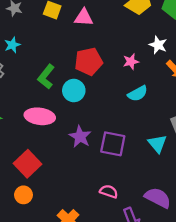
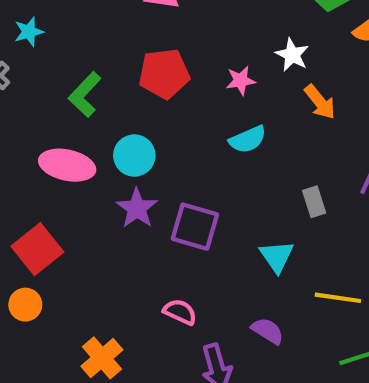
cyan circle: (74, 91) -> (134, 156), moved
cyan triangle: (157, 144) -> (277, 256), moved
purple semicircle: (158, 198) -> (268, 331), size x0.7

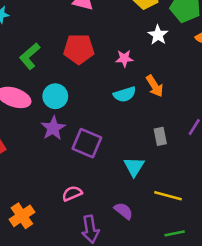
white star: (292, 55) -> (158, 35), moved
orange arrow: (320, 102) -> (155, 86), moved
pink semicircle: (180, 312) -> (72, 193), turned -54

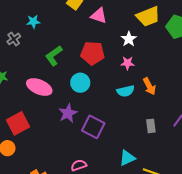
white star: (158, 35) -> (129, 39), moved
cyan circle: (55, 96) -> (80, 83), moved
cyan triangle: (134, 167) -> (127, 158), moved, turned 30

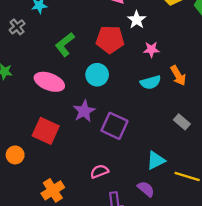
white star: (129, 39) -> (137, 20), moved
red square: (18, 123) -> (46, 131), moved, turned -35
gray rectangle: (151, 126) -> (182, 122), turned -40

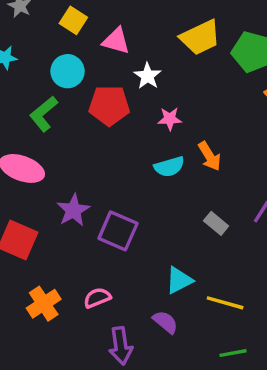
cyan circle: (97, 75) -> (68, 71), moved
orange cross: (53, 190) -> (44, 304), moved

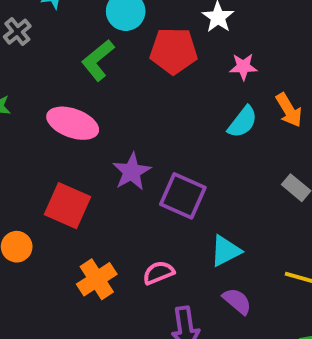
cyan semicircle: (169, 167) -> (243, 122), turned -36
cyan triangle: (179, 280) -> (226, 251), moved

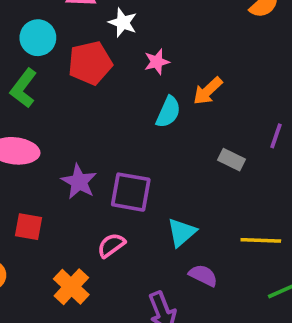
orange arrow: (289, 110) -> (208, 91), turned 92
red square: (68, 206) -> (28, 227), size x0.7
pink semicircle: (159, 273) -> (111, 245), moved

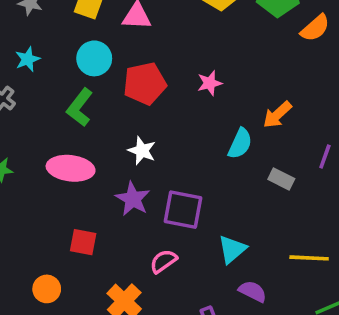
white star: (123, 23) -> (142, 151), moved
orange arrow: (208, 91) -> (277, 115), moved
cyan semicircle: (168, 112) -> (240, 144), moved

